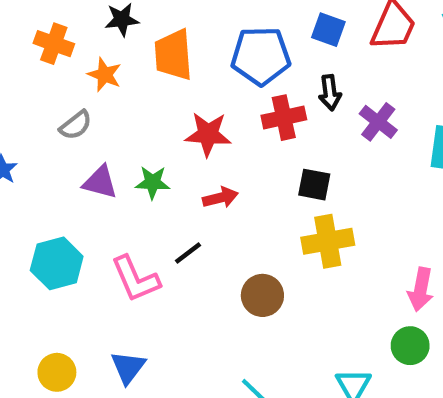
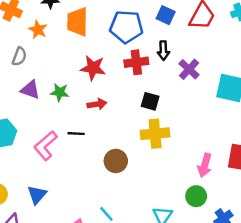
gray semicircle: (76, 125) -> (19, 56), turned -36
black line: (188, 253) -> (76, 134), turned 35
pink L-shape: (136, 279) -> (45, 146), turned 68

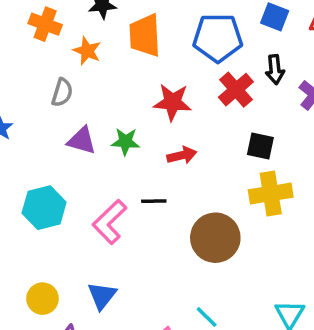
red cross: (136, 62) -> (236, 90), turned -30
brown circle: (116, 161) -> (215, 238), size x1.4

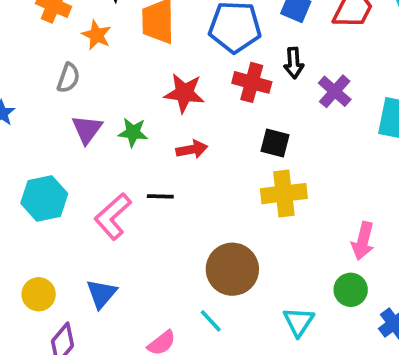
red cross: (236, 90) -> (252, 82), turned -36
purple triangle: (82, 141) -> (87, 129), turned 48
brown circle: (215, 238) -> (232, 269), moved

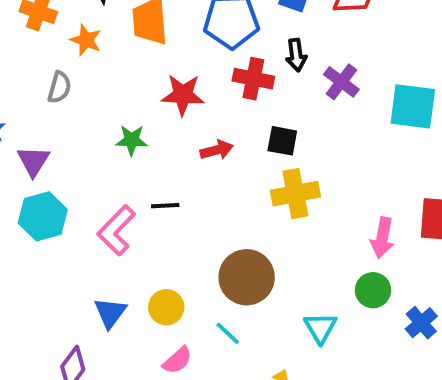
purple triangle: (87, 129) -> (33, 161), moved
red arrow: (192, 149) -> (217, 150), moved
yellow circle: (39, 294) -> (166, 307), moved

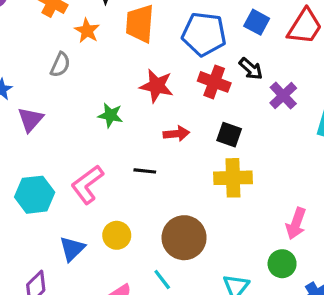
black arrow: (296, 55) -> (251, 69), turned -50
black line: (165, 206) -> (145, 171), moved
cyan hexagon: (43, 216) -> (35, 195), moved
yellow circle: (166, 307) -> (117, 235), moved

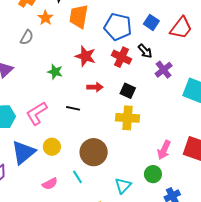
blue triangle: (72, 249) -> (23, 152), size x1.5

